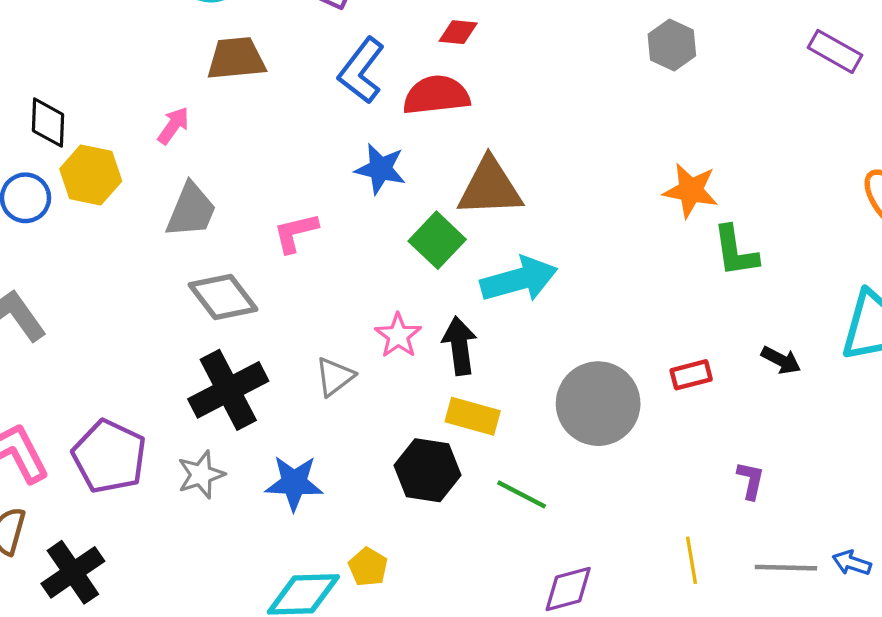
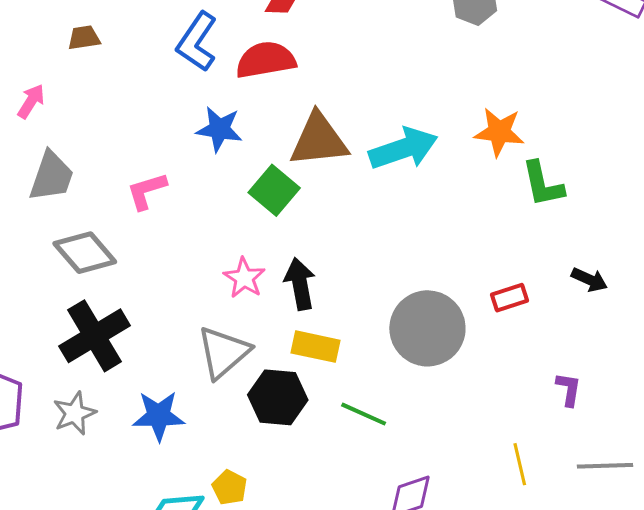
brown trapezoid: (236, 59) -> (84, 38), size x0.6
cyan arrow: (519, 279) -> (403, 149), moved
gray triangle: (335, 377) -> (224, 352), moved, size x1.5

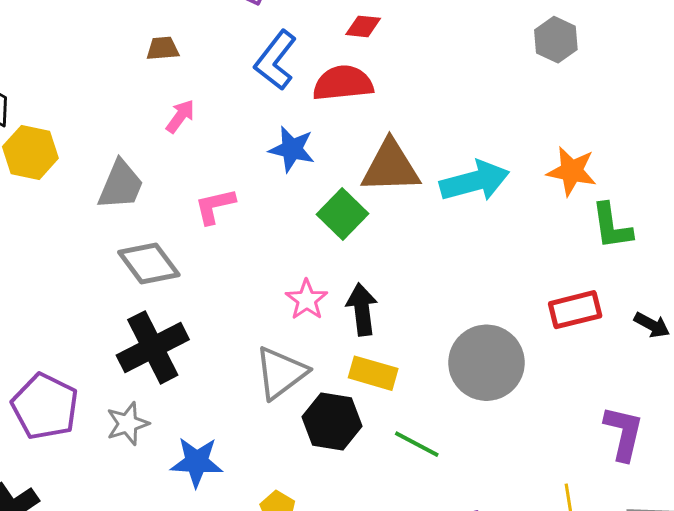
pink arrow: (31, 101) -> (180, 116), moved
red rectangle: (510, 298) -> (575, 310), moved, size x1.4
purple L-shape: (569, 389) -> (624, 433), size x1.6
blue star: (159, 416) -> (197, 462), moved

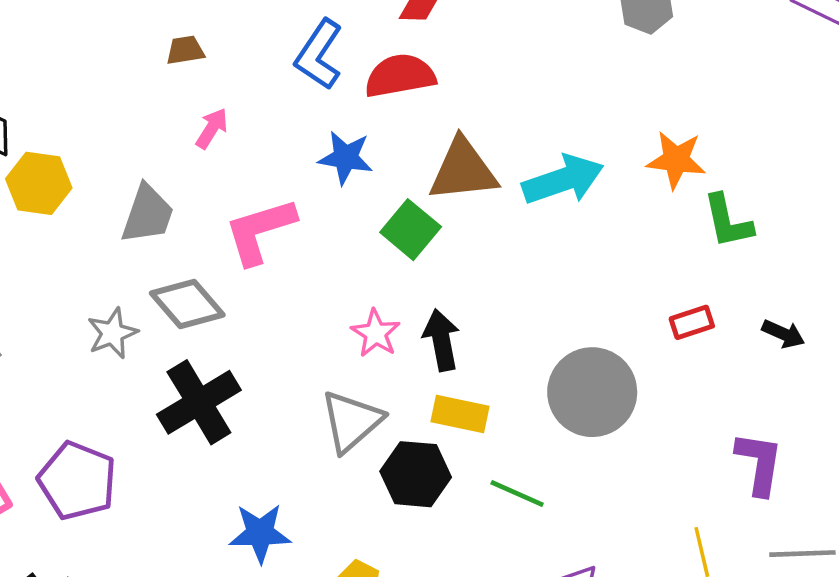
pink L-shape: (215, 206) -> (260, 231), size x1.5
red rectangle: (575, 310) -> (692, 322), size x0.7
gray star: (128, 424) -> (112, 333), moved

